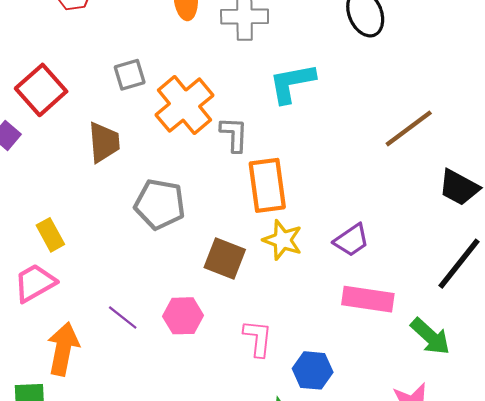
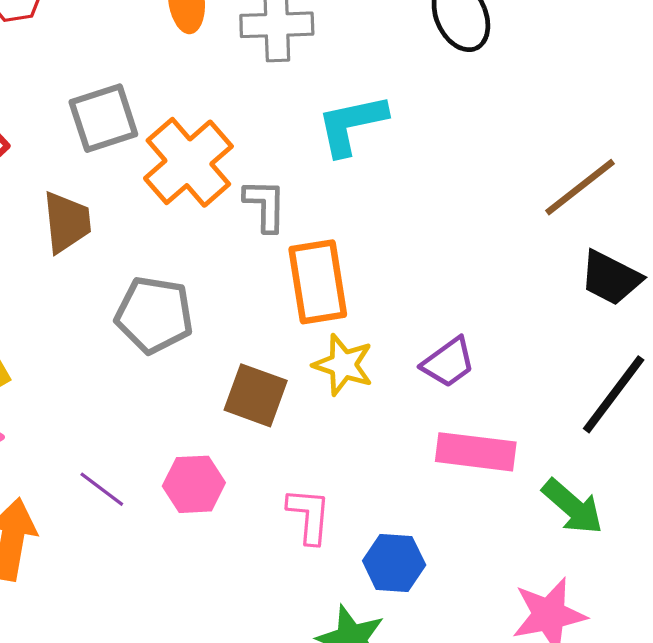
gray square: (130, 75) -> (103, 118), size x1.4
brown line: (409, 128) -> (580, 187), moved

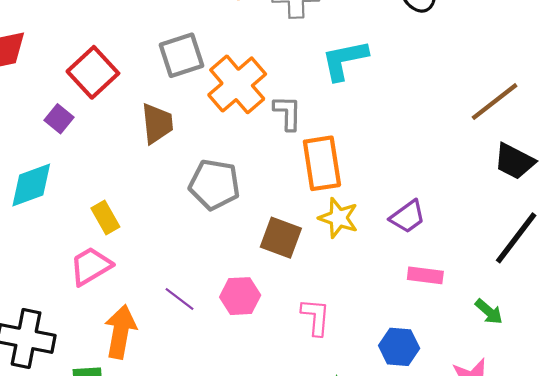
pink rectangle: (476, 452) -> (425, 275), size x0.7
green arrow: (573, 507) -> (489, 312), size x0.7
blue hexagon: (394, 563) -> (399, 347), moved

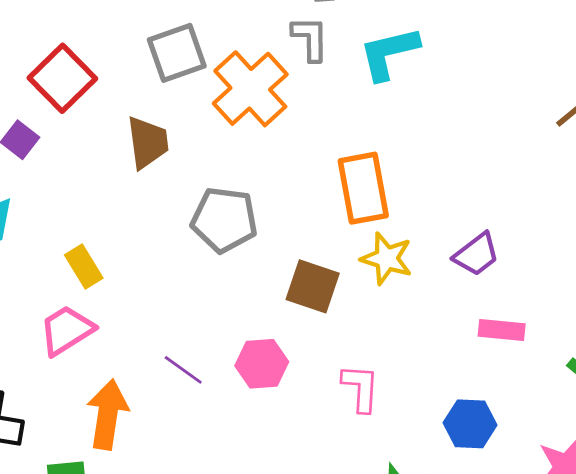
gray L-shape: (288, 113) -> (310, 38), moved

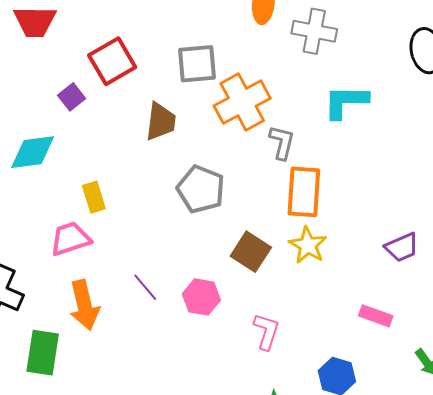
gray L-shape: (310, 38) -> (282, 142), moved
purple trapezoid: (476, 254) -> (402, 247), moved
orange arrow: (108, 414) -> (84, 305), turned 144

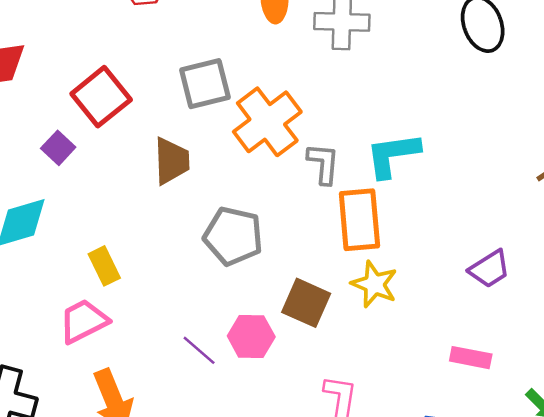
cyan L-shape: (346, 102) -> (393, 155), moved
purple line: (145, 287) -> (199, 350), moved
pink hexagon: (201, 297) -> (251, 336), moved

